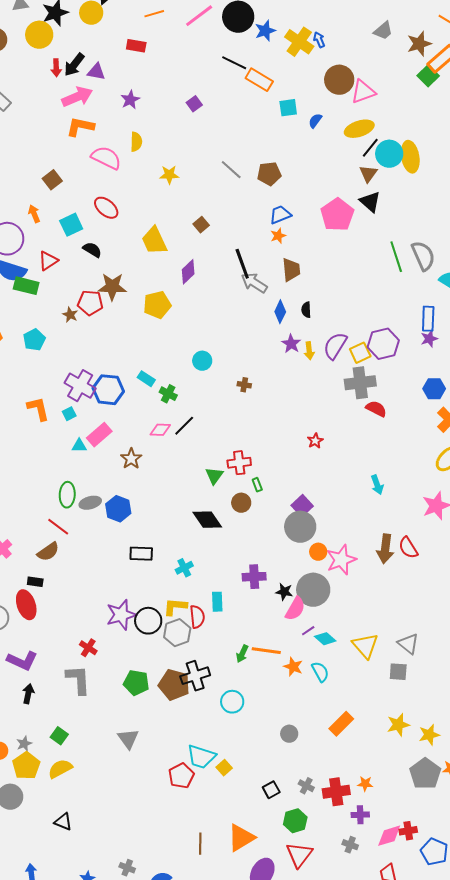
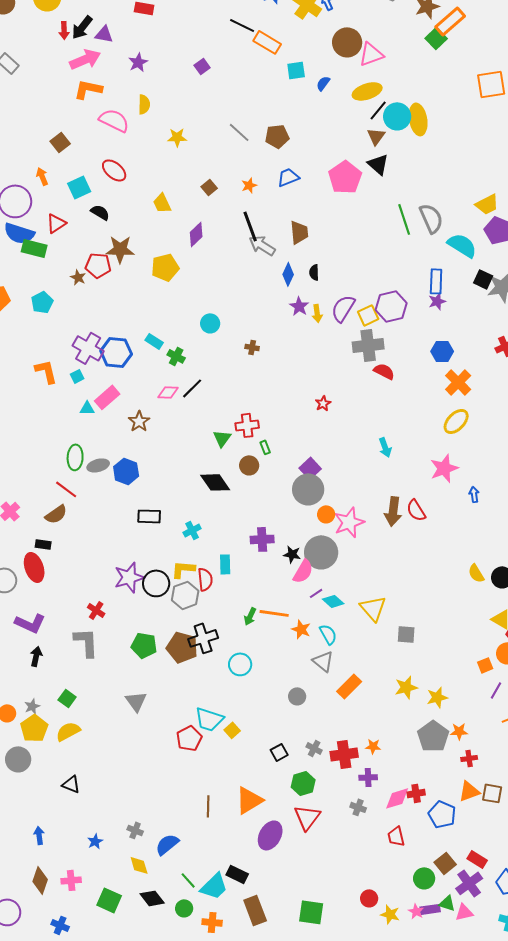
orange star: (278, 236) -> (249, 185), moved
yellow trapezoid: (154, 241) -> (162, 203), size x0.7
gray triangle: (408, 644) -> (323, 661), moved

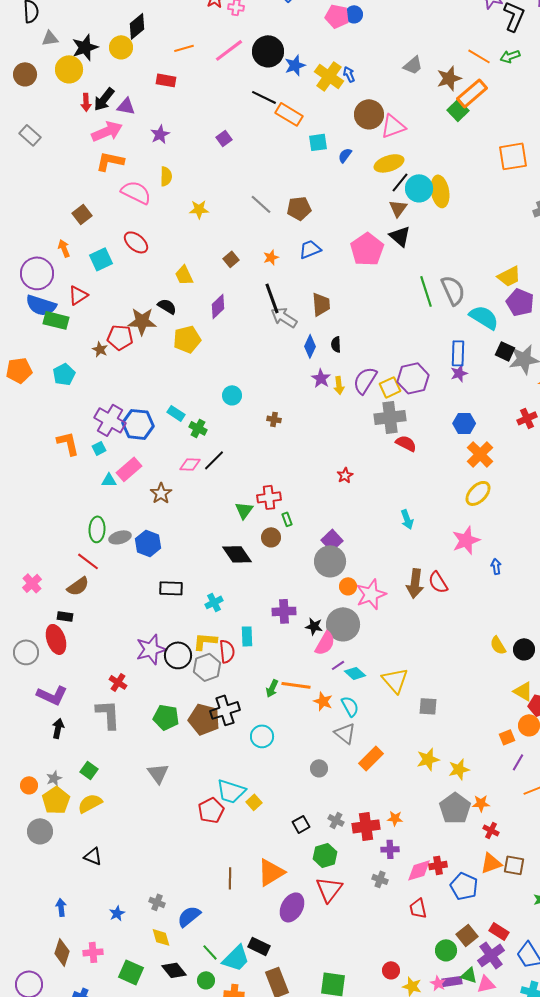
black semicircle: (100, 212) -> (167, 306), moved
red cross: (469, 758) -> (491, 830), turned 35

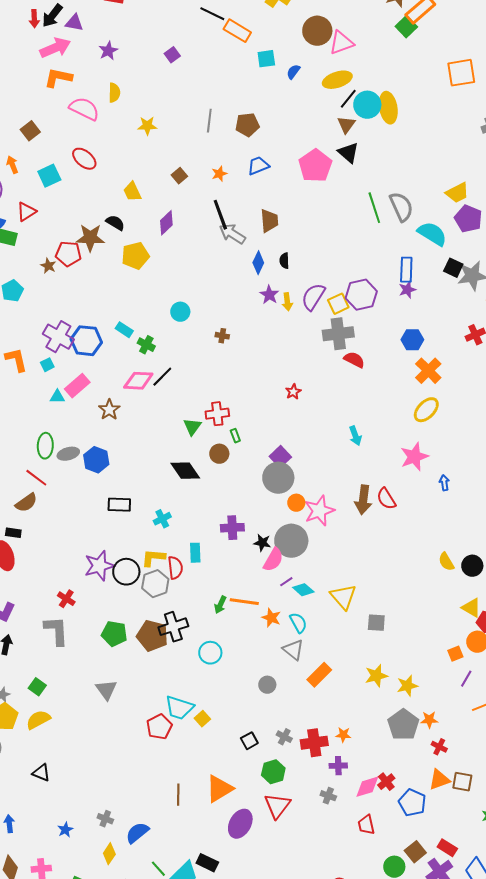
gray line: (261, 204) -> (209, 121), turned 55
pink diamond: (190, 464) -> (138, 381), size x1.4
red cross: (438, 865) -> (386, 782), turned -30
yellow diamond: (161, 937) -> (109, 854), turned 50

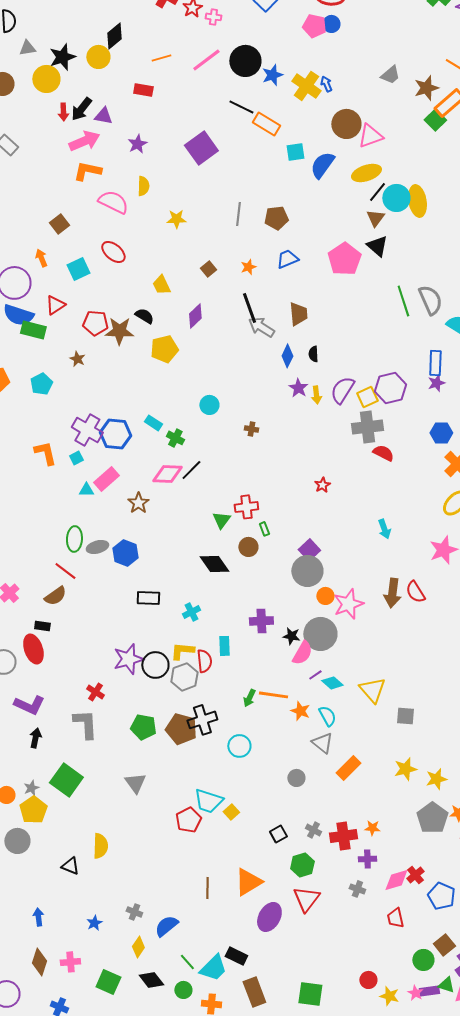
purple square: (172, 55) -> (201, 148), size x2.0
blue semicircle: (293, 72) -> (322, 165), size x1.8
red pentagon: (68, 254) -> (95, 323), moved
green square: (37, 687) -> (66, 780), size x1.8
yellow semicircle: (38, 720) -> (100, 846), moved, turned 120

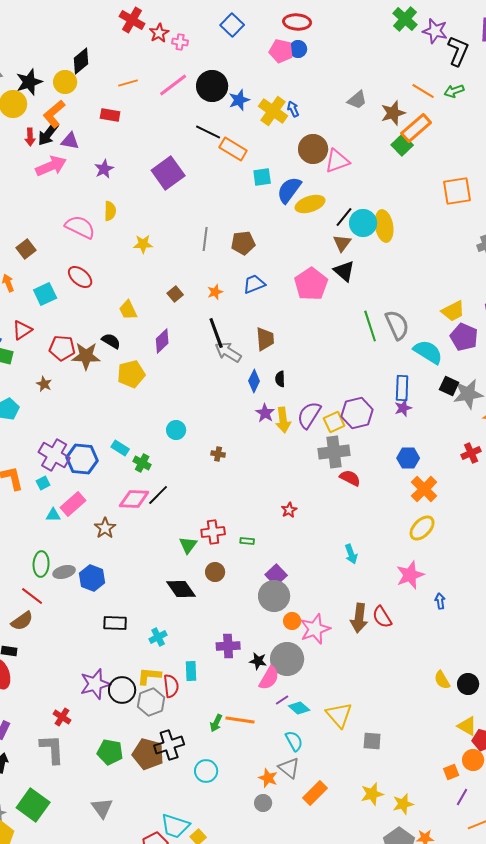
orange L-shape: (87, 171) -> (54, 114), moved, turned -52
yellow ellipse: (366, 173) -> (310, 204), moved
yellow arrow: (316, 395) -> (283, 420), size x1.4
green rectangle: (264, 529) -> (247, 541), moved, turned -64
orange star: (300, 711) -> (268, 778), moved

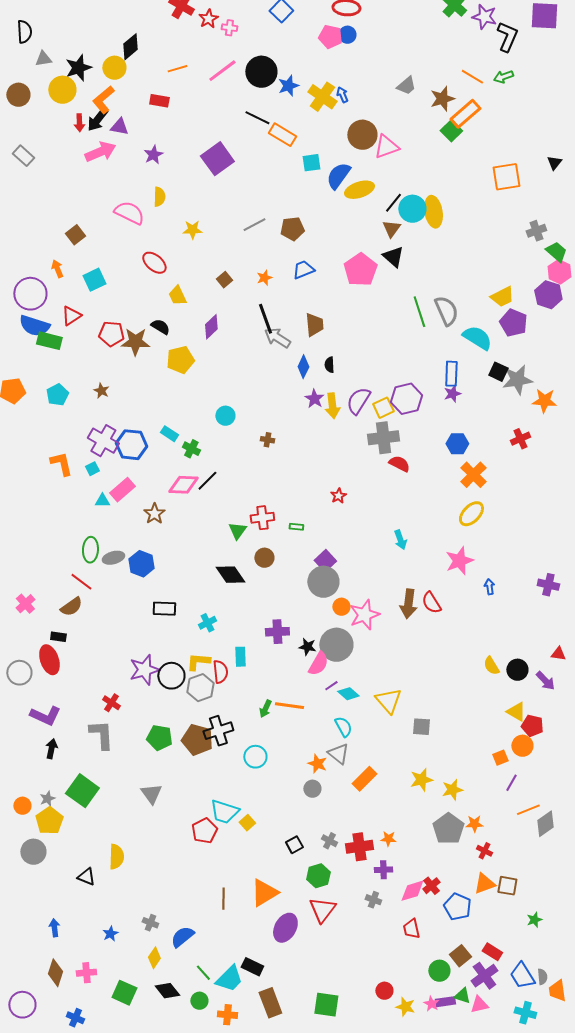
gray line: (205, 239) -> (254, 225), turned 55
red ellipse: (80, 277) -> (154, 263), moved
brown star: (44, 384) -> (101, 391), moved

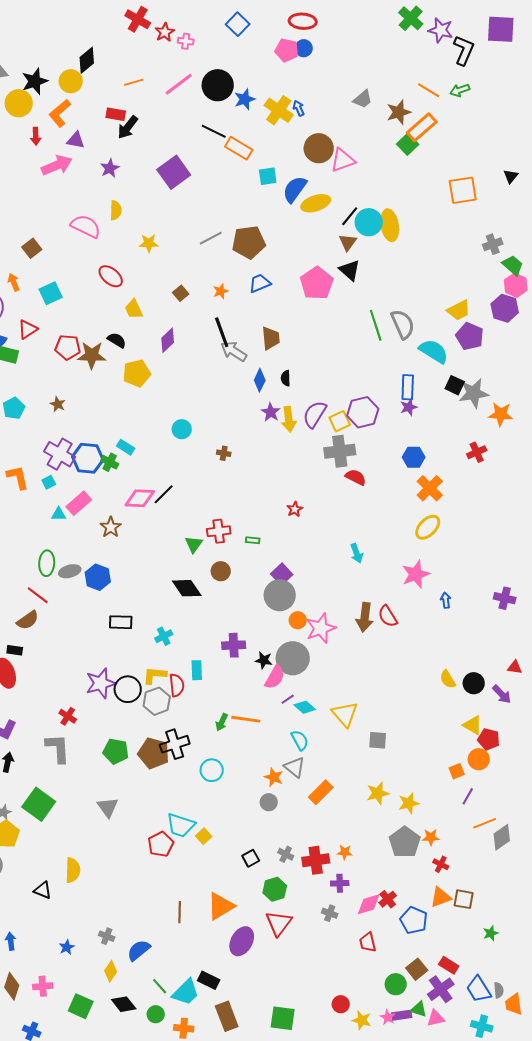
black arrow: (97, 120) -> (128, 127), moved
brown pentagon: (292, 229) -> (249, 242), size x1.4
green cross: (191, 449) -> (110, 462), moved

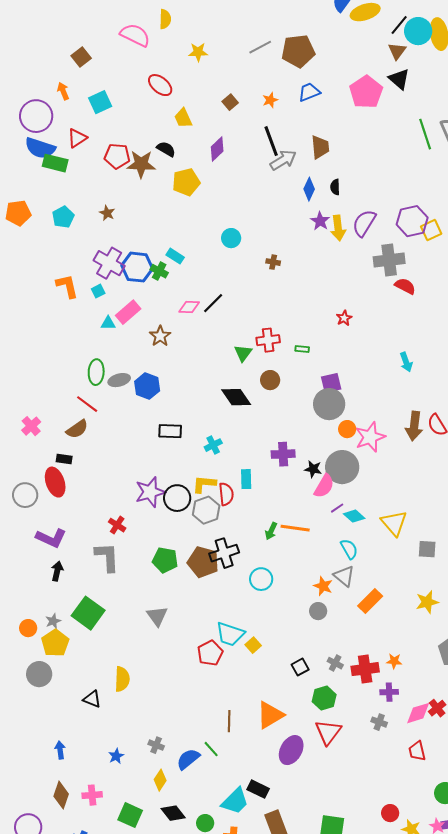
gray arrow: (234, 351) -> (283, 160), turned 116
yellow square: (340, 421) -> (431, 230), moved
pink diamond: (140, 498) -> (189, 307), size x0.7
purple square: (282, 574) -> (331, 383), turned 30
green line: (160, 986) -> (211, 749), moved

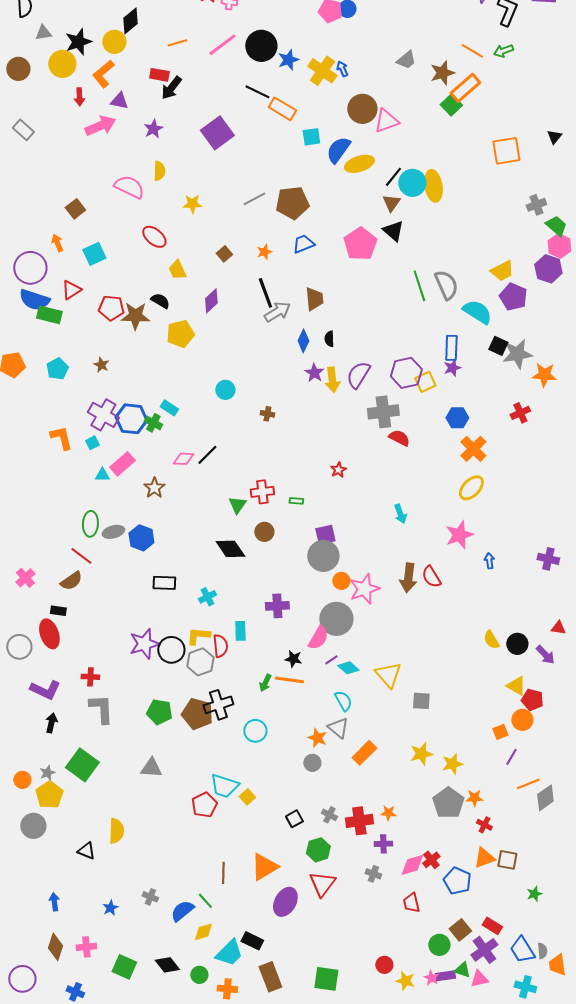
black star: (313, 469) -> (293, 659), moved
red cross: (117, 525) -> (90, 677), moved, turned -30
gray triangle: (157, 616) -> (151, 768), turned -50
yellow diamond: (160, 780) -> (203, 932), moved, turned 40

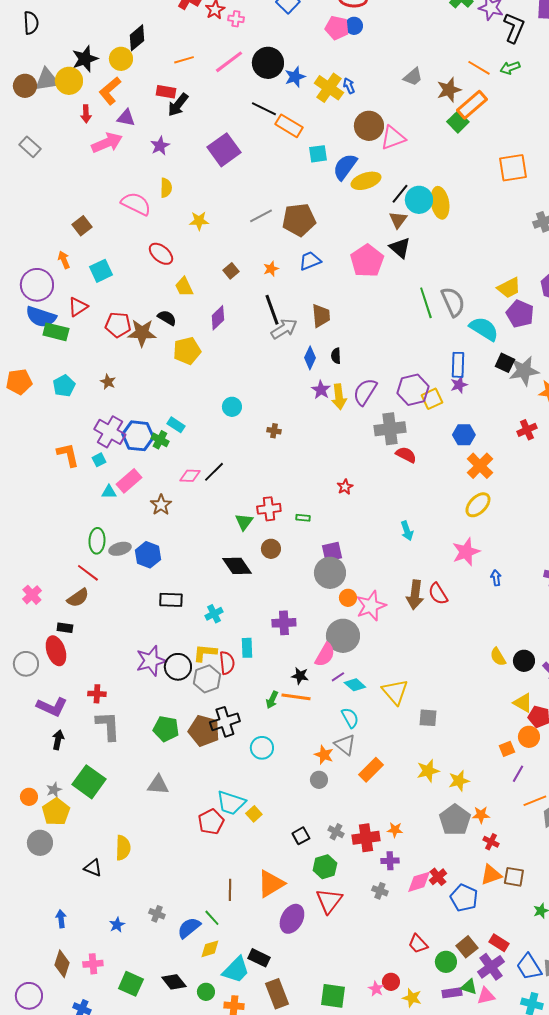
gray triangle: (43, 33) -> (47, 80), moved, size x1.5
red trapezoid: (411, 903) -> (418, 944), moved, turned -30
pink star: (431, 978) -> (376, 989), moved

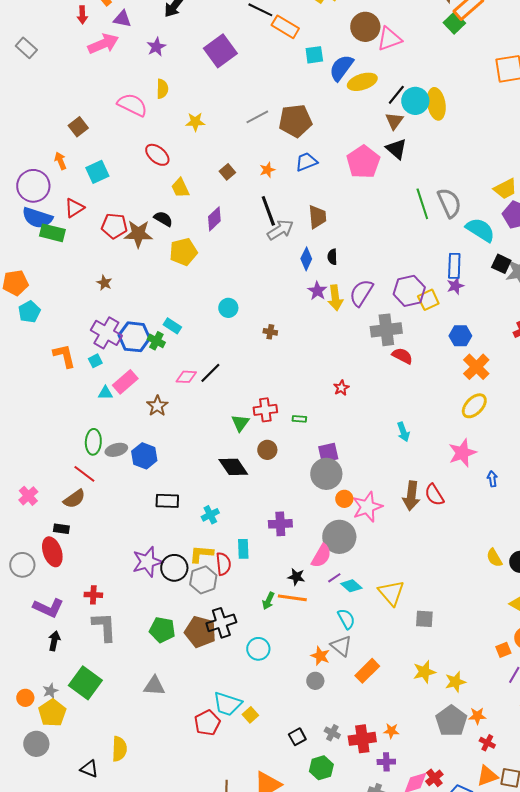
cyan pentagon: (64, 386) -> (29, 312), moved

